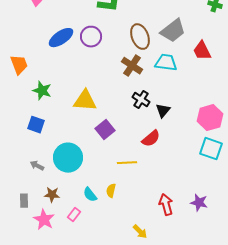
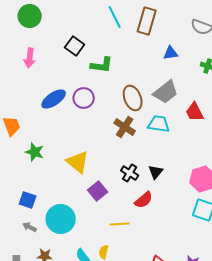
black cross: (141, 100) -> (130, 173), moved
yellow triangle: (85, 101) -> (78, 162), turned 35
blue square: (36, 125) -> (28, 200), moved

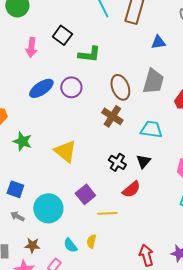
pink arrow: (30, 58) -> (31, 47), moved
gray trapezoid: (166, 92) -> (153, 81), turned -36
cyan trapezoid: (159, 124) -> (151, 129), moved
purple square: (98, 191) -> (85, 194), moved

